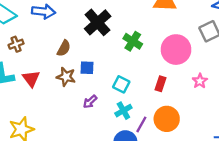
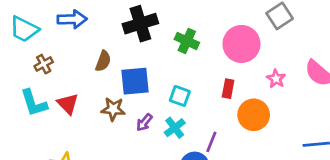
black cross: (98, 22) -> (140, 24), turned 32
blue square: (87, 68) -> (135, 81), size x1.6
brown star: (66, 77) -> (113, 109), moved
cyan cross: (123, 111) -> (175, 128), moved
orange circle: (167, 119) -> (254, 115), moved

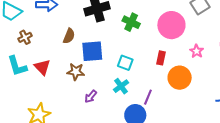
purple arrow: (144, 122) -> (91, 96), moved

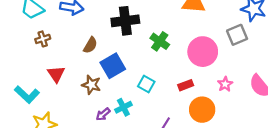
blue square: (92, 51) -> (113, 66), turned -35
red rectangle: (161, 58) -> (186, 85), turned 48
cyan L-shape: (17, 66) -> (27, 95), moved, turned -40
cyan cross: (121, 86) -> (123, 107), moved

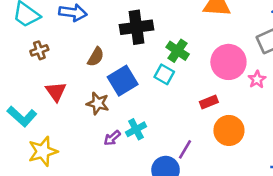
cyan square: (146, 84) -> (164, 74), moved
pink star: (225, 84) -> (257, 79), moved

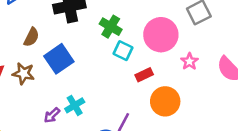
cyan square: (164, 74) -> (123, 51), moved
pink star: (257, 79) -> (189, 61), moved
brown star: (98, 103) -> (23, 73), moved

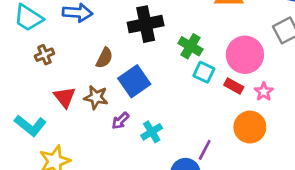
pink star: (189, 61) -> (264, 92), moved
red rectangle: (144, 75) -> (234, 86), moved, turned 54
purple arrow: (52, 115) -> (120, 121), moved

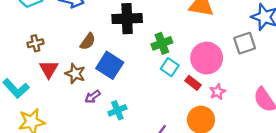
green cross: (190, 46) -> (162, 43), turned 30
brown cross: (44, 55) -> (35, 43), moved
blue square: (134, 81) -> (110, 65), turned -32

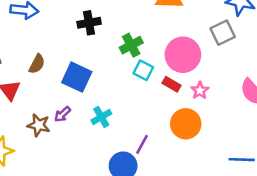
black cross: (127, 19) -> (89, 23), size x0.7
brown semicircle: (88, 41) -> (37, 64), moved
brown star: (75, 74) -> (39, 125), moved
cyan cross: (117, 110) -> (101, 117), moved

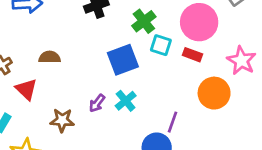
brown semicircle: (37, 64) -> (50, 57), turned -108
blue square: (77, 77) -> (123, 60), moved, turned -36
pink star: (200, 90) -> (241, 61), moved, size x1.5
purple arrow: (62, 114) -> (97, 103), moved

